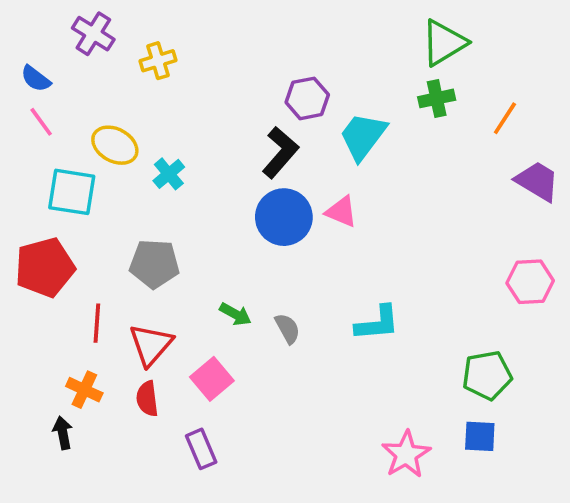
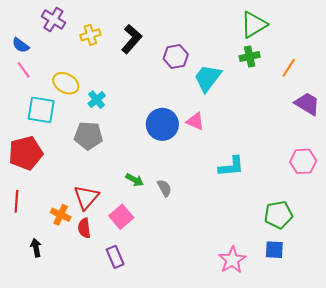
black L-shape: (280, 152) -> (132, 39), moved
gray pentagon: (154, 264) -> (88, 136), moved
red line: (97, 323) -> (16, 201), moved
cyan L-shape: (377, 323) -> (231, 166), moved
orange cross: (84, 390) -> (61, 215), moved

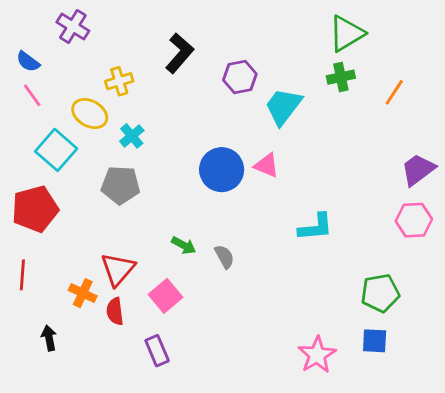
yellow cross: (90, 35) -> (119, 81), moved
purple trapezoid: (307, 104) -> (418, 170), moved, turned -68
cyan square: (41, 110) -> (56, 150), turned 32

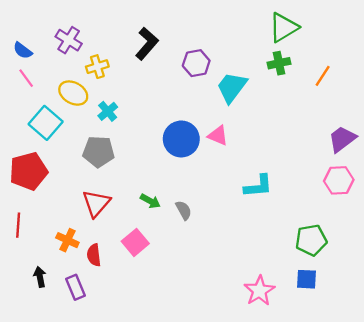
purple cross: (73, 27) -> (69, 40), moved
red triangle: (118, 269) -> (96, 203), moved
purple rectangle: (157, 351) -> (76, 287), moved

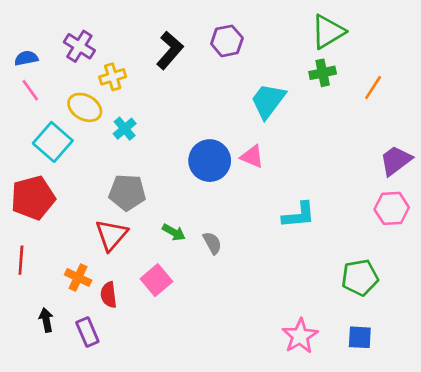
blue semicircle: (23, 50) -> (26, 58), turned 132
purple hexagon: (196, 63) -> (227, 41), moved
gray pentagon: (99, 152) -> (127, 192), moved
blue square: (307, 279) -> (360, 337), moved

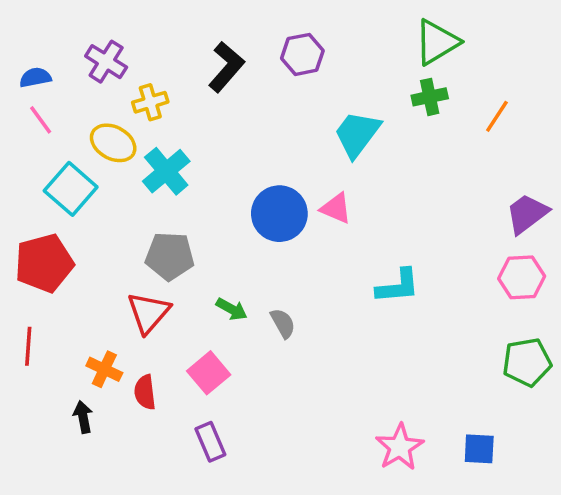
cyan cross: (125, 129) -> (166, 171), size x1.5
green pentagon: (360, 278) -> (527, 362), moved
black arrow: (46, 320) -> (83, 417), moved
purple rectangle: (87, 332) -> (210, 442), moved

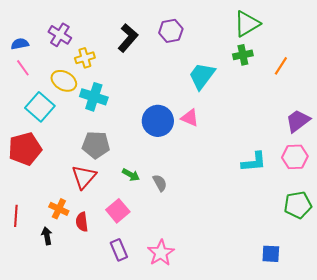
cyan cross: (166, 171) -> (94, 97), turned -32
cyan L-shape: (398, 286) -> (254, 162), moved
red line: (28, 346) -> (16, 216), moved
pink star: (400, 447) -> (161, 253), moved

